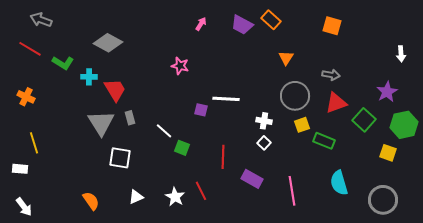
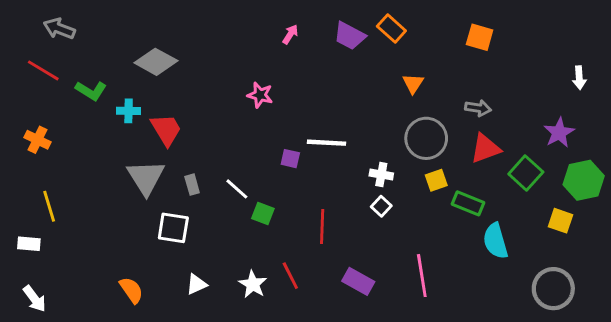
gray rectangle: (130, 118) -> (192, 185), moved
purple rectangle: (252, 179) -> (358, 281), moved
cyan semicircle: (339, 183) -> (495, 241), moved

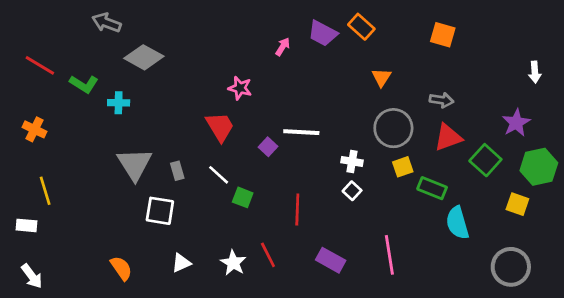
gray arrow: (59, 29) -> (107, 23), moved
pink arrow: (290, 34) -> (283, 47), moved
red trapezoid: (166, 130) -> (220, 127), moved
purple square: (290, 159) -> (268, 147), turned 30

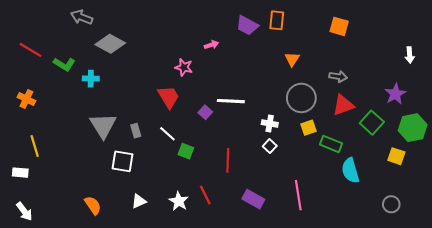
orange rectangle: (361, 27) -> (277, 20), turned 54
pink arrow: (283, 47) -> (211, 45), moved, turned 40
gray circle: (511, 267) -> (391, 204), size x0.6

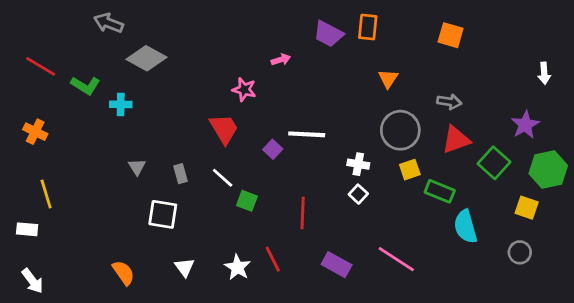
gray triangle: (103, 126) -> (137, 167), size x0.5
pink line: (298, 195) -> (396, 259), turned -48
white triangle: (139, 201) -> (185, 267), turned -42
gray circle: (391, 204) -> (520, 252), moved

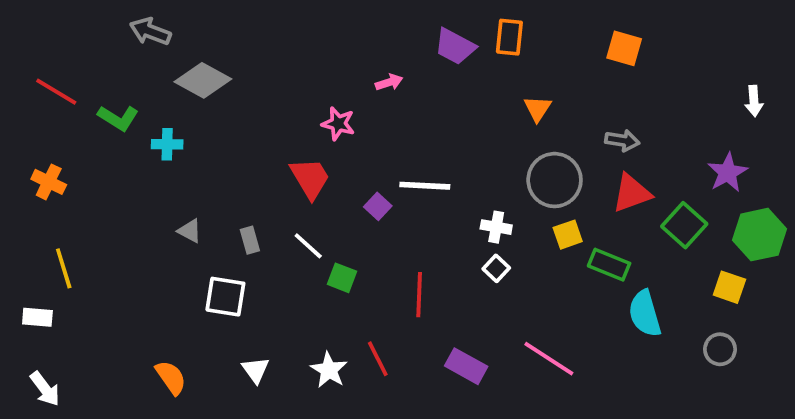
gray triangle: (137, 167) -> (190, 231), turned -30

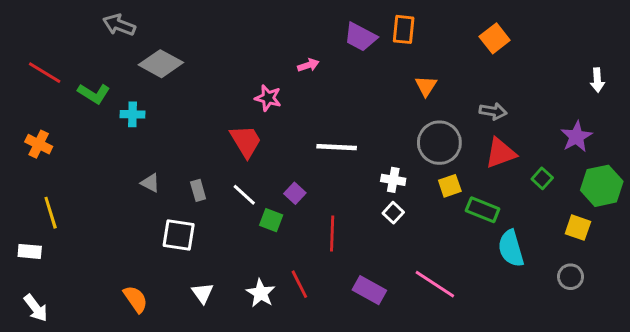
orange square: (624, 48) -> (495, 38), turned 36
purple square: (378, 206) -> (295, 193), moved
green square: (684, 225) -> (542, 178), size x0.6

